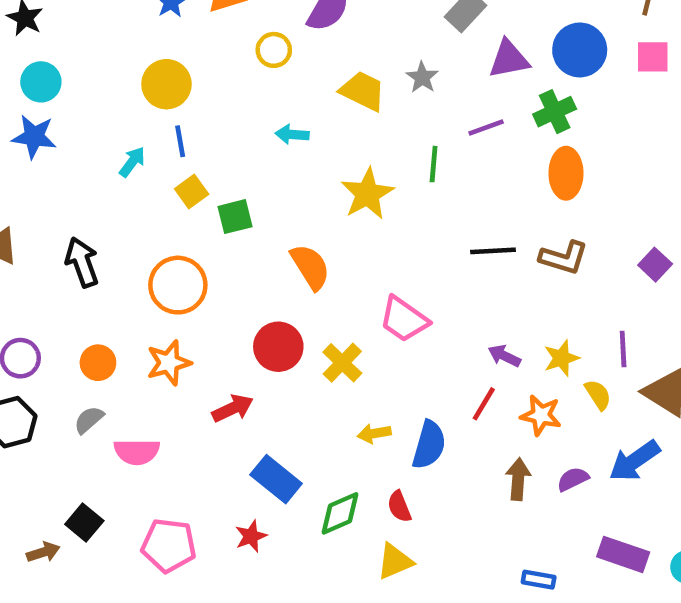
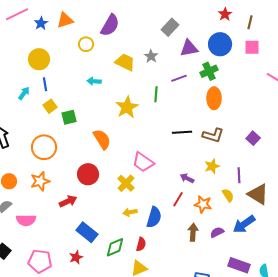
yellow star: (561, 358) -> (212, 166), moved
yellow cross: (342, 363) -> (126, 183), moved
red semicircle: (399, 507) -> (141, 244), turned -144

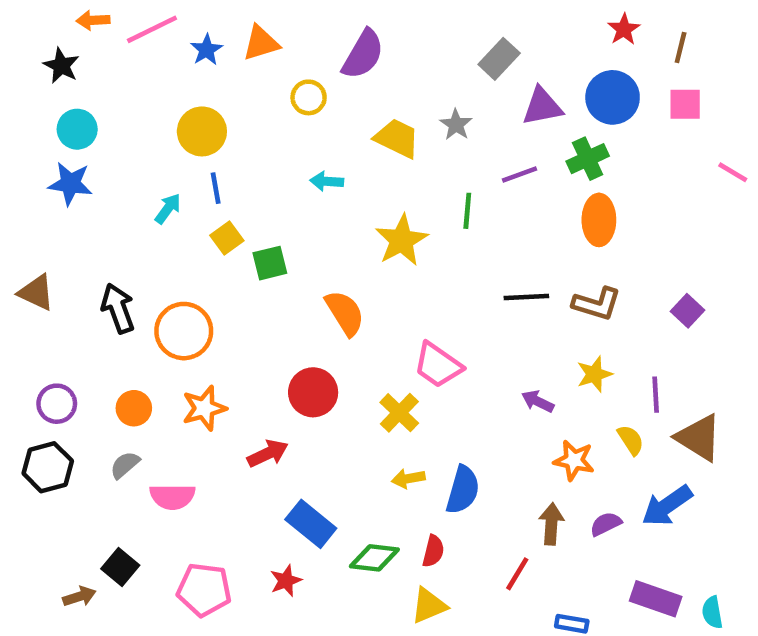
orange circle: (44, 147) -> (184, 331), moved
red line: (178, 199) -> (517, 574), moved
green diamond: (115, 247) -> (374, 558), turned 30

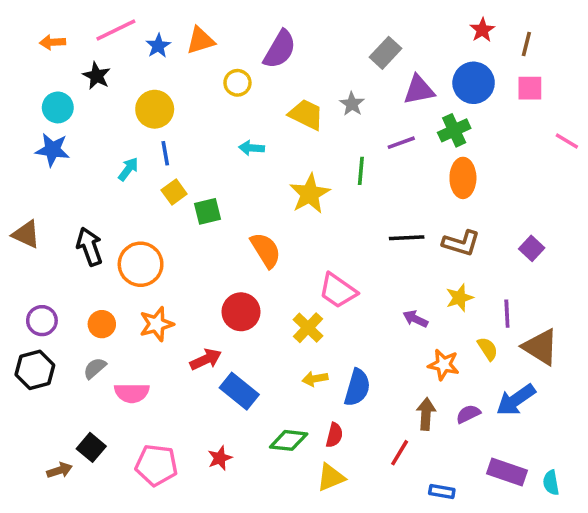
orange arrow: (93, 20) -> (53, 42), moved
black star: (61, 66) -> (97, 76), moved
blue rectangle: (311, 524) -> (239, 391), moved

